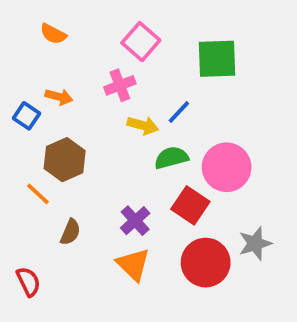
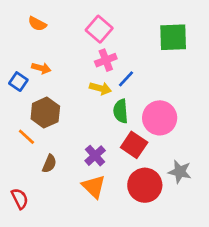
green square: (217, 59) -> (173, 37), moved
pink cross: (120, 85) -> (106, 60), moved
green semicircle: (171, 158) -> (121, 111), turned -80
gray star: (255, 243) -> (180, 172), turned 30

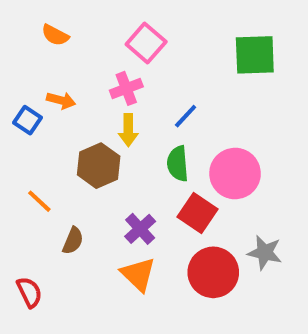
pink cross: (106, 60) -> (126, 88), moved
yellow arrow: (100, 88) -> (128, 130), moved, turned 75
brown hexagon: (45, 113) -> (99, 166), moved

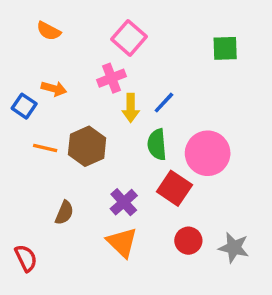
green square: (255, 55) -> (225, 48), size x0.7
yellow arrow: (128, 130) -> (131, 108), moved
orange line: (39, 201) -> (45, 148), moved, turned -30
gray star: (265, 253) -> (234, 248), moved
red circle: (213, 272) -> (188, 241), size x0.6

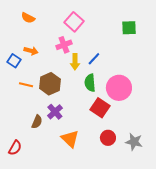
purple cross: (124, 202) -> (55, 112), moved
red semicircle: (26, 258) -> (15, 148), turned 56

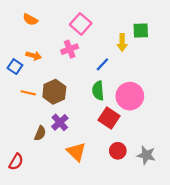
yellow arrow: (75, 62) -> (122, 43), moved

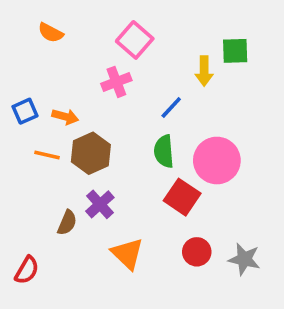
orange arrow: (34, 56) -> (65, 117), moved
blue square: (15, 67) -> (25, 111), turned 32

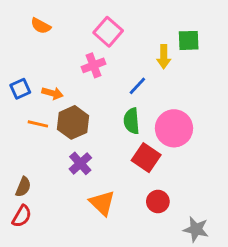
brown semicircle: (67, 223) -> (23, 187), moved
gray star: (244, 259) -> (196, 229), moved

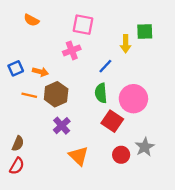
pink square: (108, 32) -> (83, 25), turned -30
gray star: (196, 229) -> (145, 147), moved, turned 30

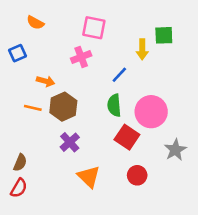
blue square: (16, 68) -> (18, 53), moved
gray star: (145, 147) -> (175, 150), moved

